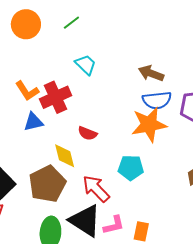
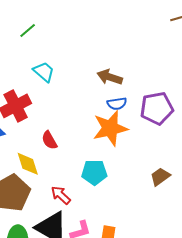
blue semicircle: (157, 100) -> (117, 104), size x0.7
red semicircle: (87, 133) -> (49, 140), turned 42
red arrow: (96, 189) -> (61, 195), size x0.7

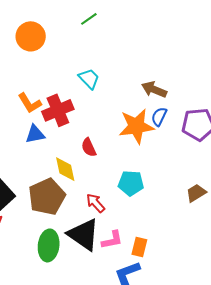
green line: (28, 31) -> (89, 19), moved
blue semicircle: (117, 104) -> (159, 117), turned 120
orange star: (110, 128) -> (136, 126), moved

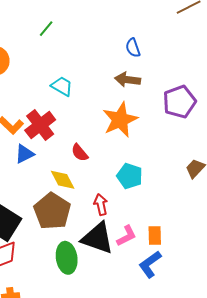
blue semicircle: (159, 117) -> (133, 48), moved, turned -30
cyan pentagon: (131, 183) -> (130, 176), turned 30
red arrow: (95, 203) -> (101, 205), turned 45

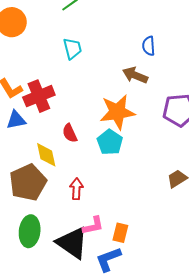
cyan trapezoid: (62, 86) -> (72, 49), moved, turned 30
cyan pentagon: (130, 176) -> (110, 142), moved
black triangle: (98, 238) -> (72, 243), moved

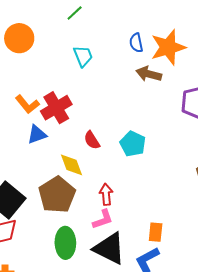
blue semicircle: (149, 46) -> (136, 43), moved
orange star: (117, 112) -> (168, 47), moved
pink L-shape: (93, 226) -> (103, 219), moved

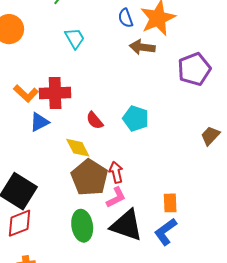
red cross: (56, 108) -> (55, 93), turned 36
brown pentagon: (57, 195) -> (89, 177), moved

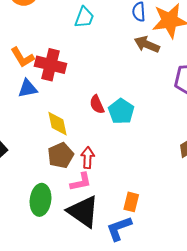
cyan trapezoid: (75, 38) -> (84, 17), turned 35
red semicircle: (95, 120) -> (97, 104), moved
brown pentagon: (89, 177) -> (61, 155), size x0.7

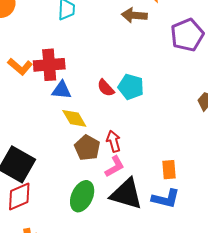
blue triangle: (28, 89) -> (61, 90), moved, turned 35
green ellipse: (40, 200) -> (82, 196), turned 36
blue L-shape: (119, 228) -> (166, 199), turned -128

